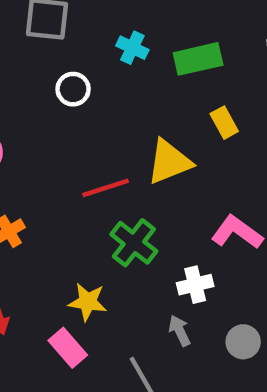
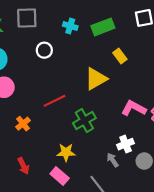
red line: (106, 188) -> (55, 101), moved
green cross: (134, 243) -> (84, 121), turned 30
white cross: (195, 285) -> (126, 144), moved

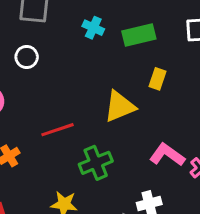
white circle: (44, 50) -> (27, 57), moved
yellow rectangle: (120, 56) -> (157, 79), turned 48

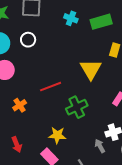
yellow triangle: (120, 106) -> (91, 69), turned -35

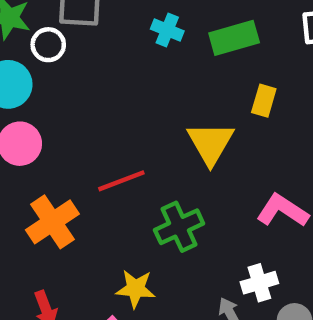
white circle: (28, 40) -> (48, 45), moved
orange cross: (20, 105) -> (52, 222), size x1.6

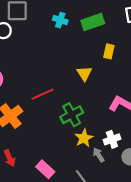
yellow triangle: (210, 143) -> (84, 73), size x0.7
yellow star: (136, 289) -> (84, 138), moved, turned -30

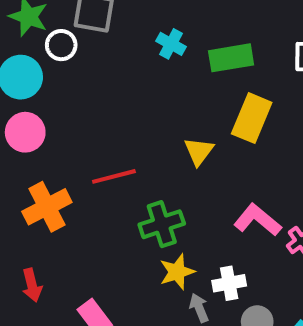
yellow rectangle: (109, 51) -> (252, 118), size x1.6

